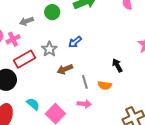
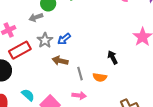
gray arrow: (26, 21) -> (36, 17), moved
blue arrow: (75, 42) -> (64, 39), moved
brown arrow: (65, 69) -> (60, 61), turned 35

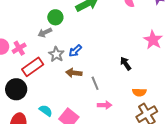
orange semicircle: (100, 77) -> (139, 92), moved
pink arrow: (79, 96) -> (105, 105), moved

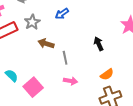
blue arrow: (75, 51) -> (62, 14), moved
orange semicircle: (139, 92) -> (107, 74), turned -48

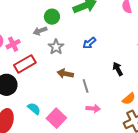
blue arrow: (62, 14) -> (89, 43), moved
gray star: (32, 22) -> (56, 47), moved

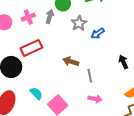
gray arrow: (40, 31) -> (50, 16), turned 120
pink cross: (13, 44) -> (28, 17), moved
gray star: (56, 47) -> (79, 23), moved

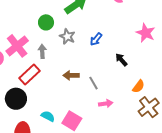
gray arrow: (50, 16) -> (42, 51), moved
pink cross: (28, 17) -> (17, 46), size x1.6
blue arrow: (98, 33) -> (96, 39), moved

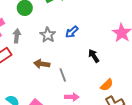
gray star: (67, 36) -> (48, 35), moved

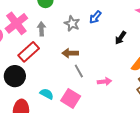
black arrow: (94, 56) -> (121, 38), turned -104
gray line: (63, 75) -> (79, 71), moved

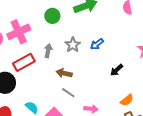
gray arrow: (41, 29) -> (48, 51), moved
gray line: (79, 71) -> (68, 93), turned -40

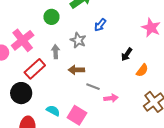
blue arrow: (97, 44) -> (100, 25), moved
gray line: (68, 93) -> (93, 87), moved
orange semicircle: (127, 100) -> (142, 70), moved

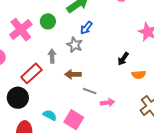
blue arrow: (100, 25) -> (86, 28), moved
pink cross: (23, 40) -> (21, 30), moved
orange semicircle: (142, 70) -> (139, 75), turned 48

